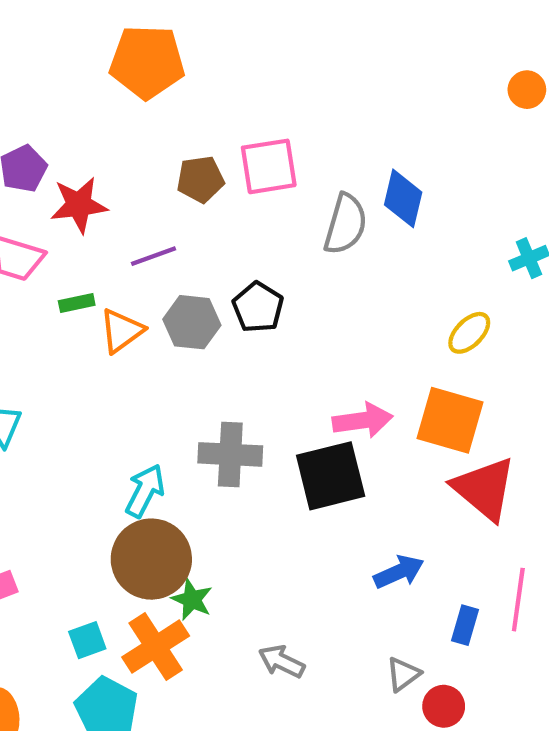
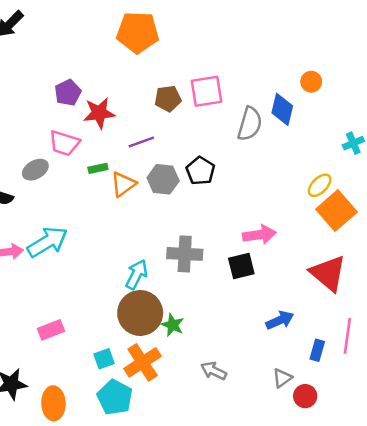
orange circle: (527, 90) -> (311, 82), moved
orange square: (450, 420) -> (336, 211), moved, turned 33
black square: (331, 476) -> (241, 266), size x0.7
green star: (192, 600) -> (173, 325), moved

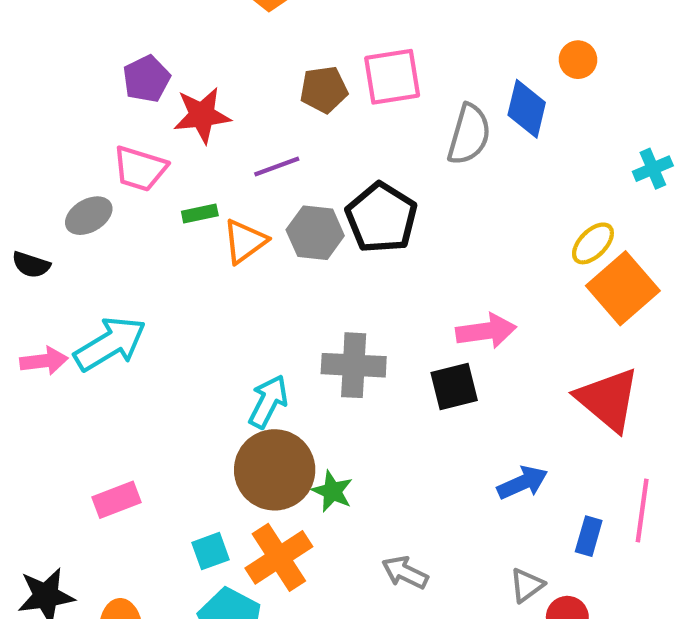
black pentagon: (200, 171) -> (381, 218), size x1.4

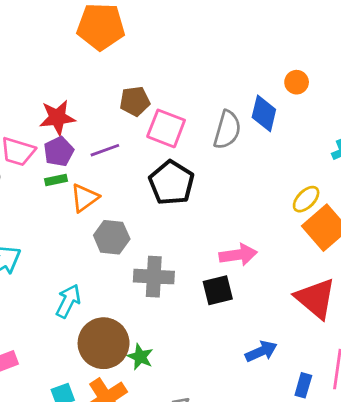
pink square: (392, 77) -> (166, 128), moved, turned 30
purple pentagon: (146, 79) -> (59, 152), moved
gray hexagon: (315, 233) -> (112, 237), moved
cyan arrow: (268, 402) -> (68, 301), moved

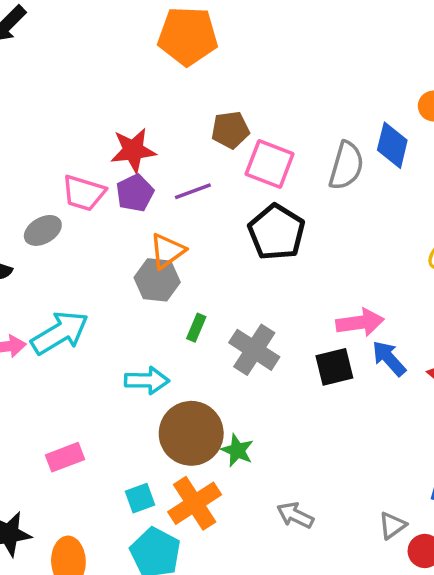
green rectangle: (56, 180) -> (196, 328), moved, turned -55
gray hexagon: (112, 237) -> (157, 280), moved
gray cross: (154, 277) -> (254, 350), turned 30
cyan arrow: (68, 301) -> (147, 380), turned 64
blue arrow: (261, 351) -> (389, 358), moved, turned -108

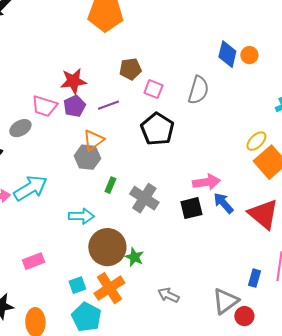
blue diamond: (392, 145) -> (227, 54), moved
pink square: (270, 164) -> (153, 89), size x0.7
gray triangle: (392, 525) -> (225, 301), size x1.6

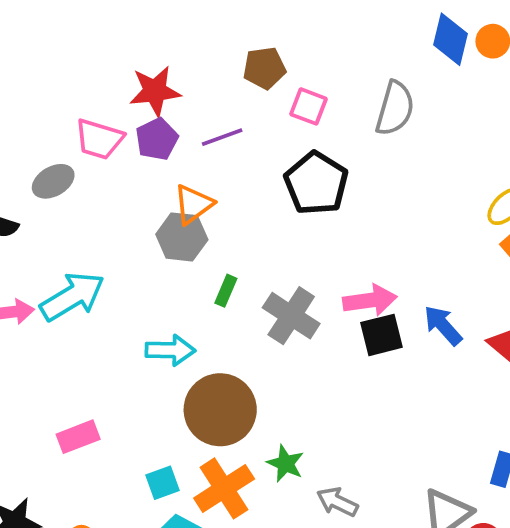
pink arrow: (206, 182) -> (370, 300), moved
green star: (134, 257) -> (285, 464), moved

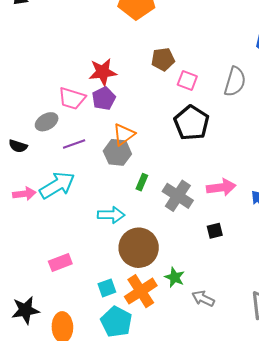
purple line: (222, 137) -> (74, 144), moved
black square: (381, 335) -> (215, 231), moved, size x0.7

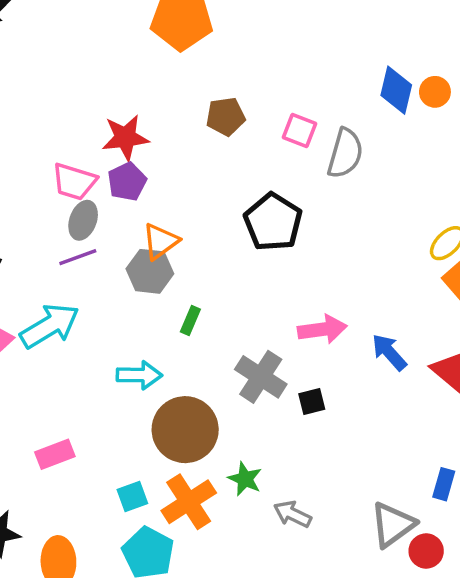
pink square: (187, 80) -> (299, 131), moved
gray ellipse: (47, 122) -> (83, 220), moved, turned -40
gray cross: (178, 196) -> (261, 377), moved

